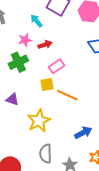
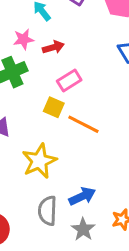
yellow square: (47, 85) -> (54, 107), turned 32
blue arrow: (83, 133) -> (82, 196), moved

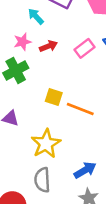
pink rectangle: (69, 81) -> (84, 48), moved
gray semicircle: (47, 211) -> (42, 180), moved

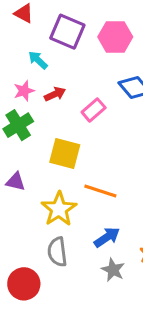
pink rectangle: (84, 48) -> (94, 110), moved
yellow square: (54, 97) -> (65, 154), size x1.5
orange line: (80, 109) -> (100, 191), moved

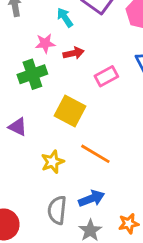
yellow star: (59, 209) -> (53, 162), size x0.7
gray semicircle: (57, 252) -> (57, 210), moved

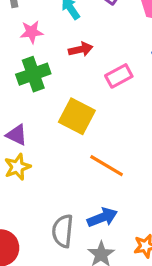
pink star: (45, 43) -> (32, 32), moved
yellow star: (53, 162) -> (17, 167), moved

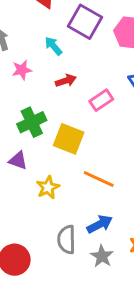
green cross: (33, 74) -> (32, 122), moved
yellow star: (17, 167) -> (48, 187), moved

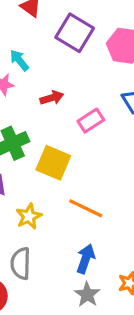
cyan arrow: (53, 46) -> (19, 60), moved
blue arrow: (100, 224) -> (86, 259), turned -45
gray semicircle: (67, 240) -> (21, 263), moved

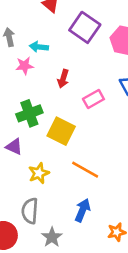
cyan arrow: (19, 60) -> (39, 47), turned -48
red arrow: (52, 98) -> (63, 79), turned 120
gray star: (87, 295) -> (52, 237), moved

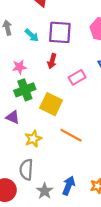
purple square: (85, 27) -> (60, 32), moved, turned -30
cyan arrow: (39, 47) -> (32, 35), turned -144
pink star: (25, 66) -> (19, 67), moved
blue arrow: (83, 210) -> (69, 186), moved

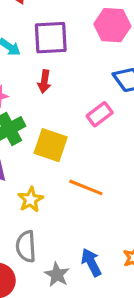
pink rectangle: (77, 77) -> (100, 114), moved
blue arrow: (69, 186) -> (91, 262), turned -42

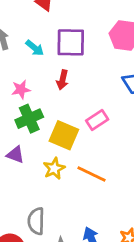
pink rectangle: (100, 114) -> (97, 120), moved
yellow star: (31, 200) -> (54, 168), moved

